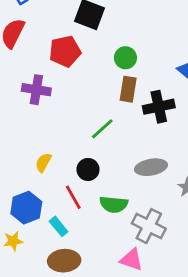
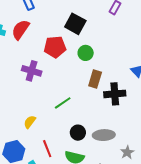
green circle: (125, 58) -> (86, 53), moved
green line: (102, 129) -> (63, 103), moved
black circle: (88, 169) -> (78, 133), moved

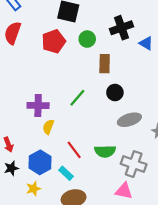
purple cross: (32, 71) -> (38, 106), moved
black cross: (115, 94) -> (122, 28), moved
black circle: (78, 133) -> (115, 93), moved

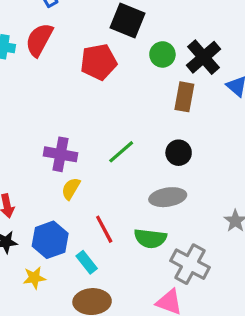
black cross: (122, 28) -> (204, 57), turned -30
green circle: (87, 39) -> (162, 54), moved
brown rectangle: (105, 64) -> (184, 97), moved
gray ellipse: (129, 120) -> (168, 197), moved

